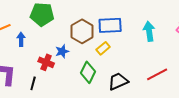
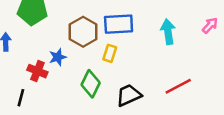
yellow rectangle: (103, 48) -> (110, 53), turned -32

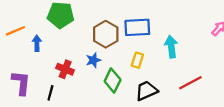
cyan arrow: (168, 32) -> (171, 47), moved
yellow rectangle: (110, 53) -> (137, 60), moved
blue star: (58, 57) -> (93, 60), moved

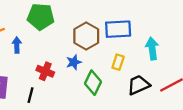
black trapezoid: (146, 91) -> (139, 85), moved

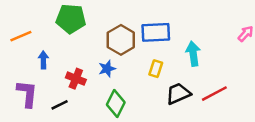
blue arrow: (17, 45) -> (43, 60), moved
green diamond: (93, 83) -> (116, 104), moved
black line: (30, 95) -> (60, 105), turned 49

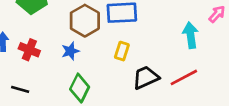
cyan arrow: (193, 54) -> (191, 35), moved
red cross: (76, 79) -> (29, 50), moved
black line: (60, 105) -> (20, 89), turned 42

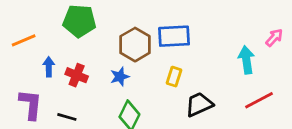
red line: (184, 77) -> (259, 100), moved

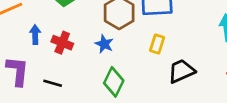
blue star: (120, 77) -> (104, 44), turned -30

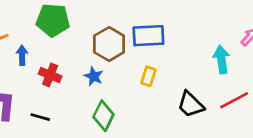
blue arrow: (35, 34) -> (22, 55), moved
black trapezoid: (181, 71) -> (191, 104), moved, turned -112

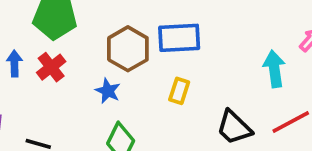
red cross: (50, 75) -> (51, 67), moved, turned 30

